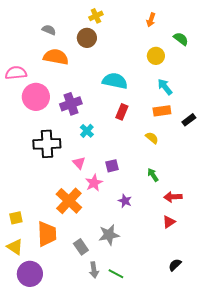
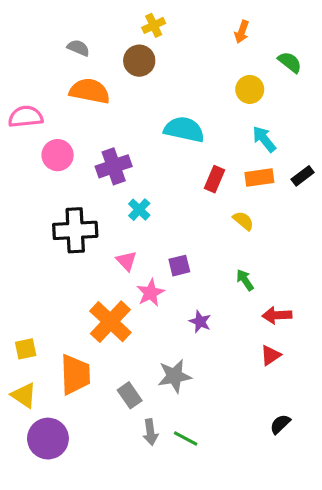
pink circle: (36, 97) -> (58, 155), size x0.7
red rectangle: (122, 112) -> (215, 179), moved
black rectangle: (189, 120) -> (303, 176), moved

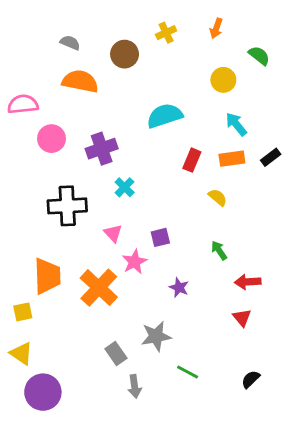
yellow cross: (154, 25) -> (166, 33), moved
cyan semicircle: (184, 129) -> (165, 116), turned -30
red triangle: (271, 355) -> (242, 318), turned -36
orange trapezoid: (75, 374) -> (47, 276), moved
green line: (186, 439) -> (188, 372), moved

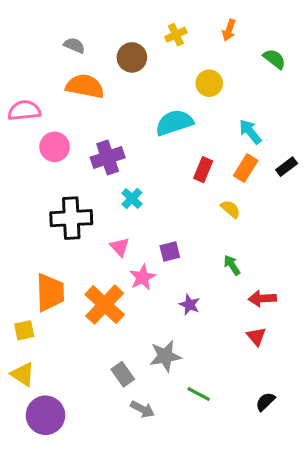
yellow circle: (223, 80) -> (209, 83), moved
orange rectangle: (232, 159) -> (246, 168), turned -50
gray arrow: (135, 386) -> (143, 409), turned -55

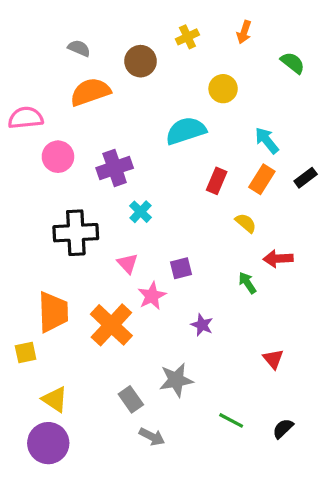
orange semicircle: (85, 86) -> (90, 92), turned -30
red arrow: (262, 299) -> (278, 259), moved
yellow triangle: (23, 374) -> (55, 399), moved
green line: (199, 394) -> (231, 420), moved

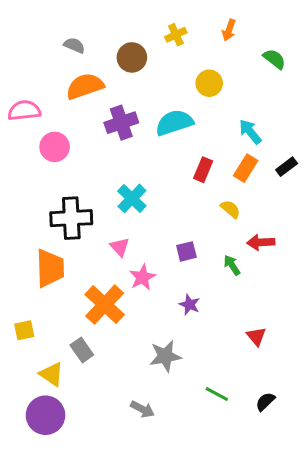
purple cross: (115, 168) -> (121, 123), moved
cyan cross: (141, 212) -> (132, 198), size x1.4
purple square: (181, 268) -> (186, 251), moved
orange trapezoid: (53, 312) -> (50, 268), moved
gray rectangle: (131, 399) -> (82, 350), moved

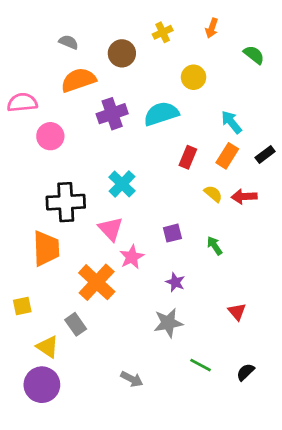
red arrow: (261, 242) -> (244, 197), moved
pink triangle: (120, 247) -> (111, 229), size x1.4
gray star: (165, 356) -> (168, 323), moved

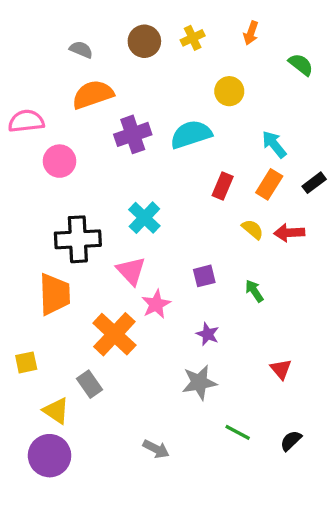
brown circle: (122, 53) -> (144, 41), moved

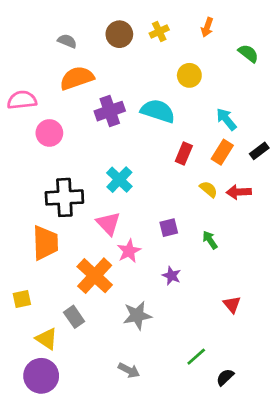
cyan semicircle: (191, 134) -> (158, 111), turned 36
gray star: (199, 382) -> (137, 315), moved
green line: (238, 432) -> (196, 357), turned -70
black semicircle: (291, 441) -> (225, 377), moved

